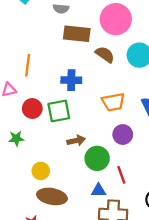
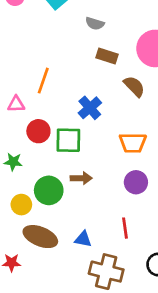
brown rectangle: (77, 34) -> (107, 56), size x0.7
blue cross: (71, 80) -> (90, 108), turned 36
green circle: (97, 158) -> (49, 190), moved
yellow circle: (41, 171) -> (21, 205), moved
blue triangle: (99, 190) -> (83, 239), moved

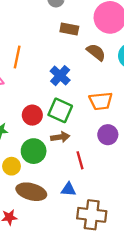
red circle: (38, 131) -> (32, 115), moved
green square: (68, 140) -> (60, 110), moved, turned 30
red line: (125, 228) -> (80, 160), moved

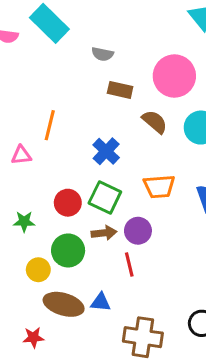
purple circle: (108, 135) -> (138, 231), moved
blue triangle: (68, 189) -> (101, 302), moved

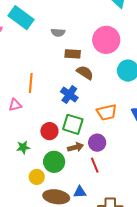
brown semicircle: (155, 122) -> (85, 73), moved

